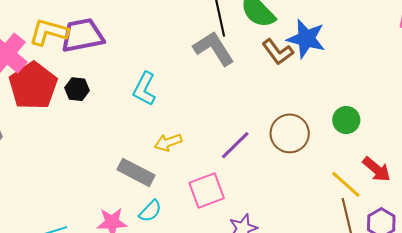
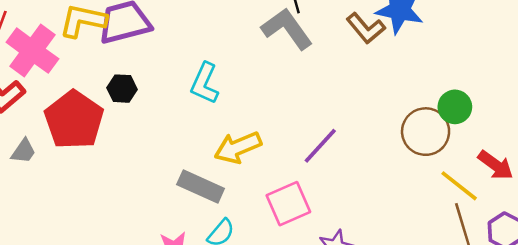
red pentagon: (33, 86) -> (74, 120), moved
brown circle: (290, 133) -> (426, 132), moved
yellow arrow: (168, 142) -> (238, 147), size x1.4

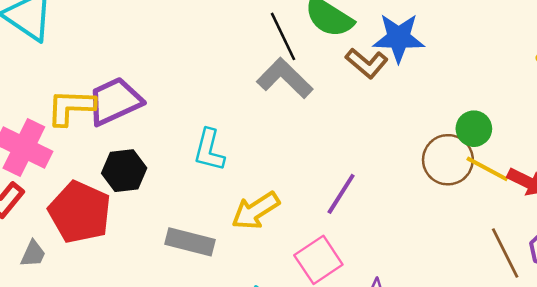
black hexagon: (122, 89) -> (124, 171), size x1.4
yellow line: (459, 186) -> (487, 169), moved
gray rectangle: (201, 187) -> (190, 242), moved

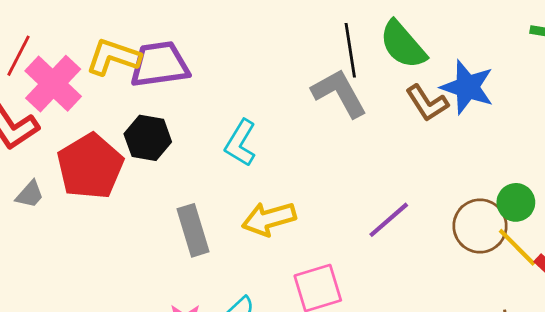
purple line: (341, 194) -> (389, 220), moved
gray rectangle: (190, 242) -> (193, 230), turned 42

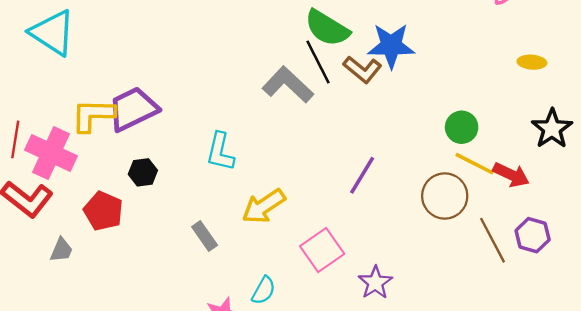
black line: (350, 50) -> (318, 62), moved
black hexagon: (148, 138) -> (143, 172), size x0.7
red pentagon: (90, 166) -> (103, 211), size x0.7
brown circle: (480, 226) -> (445, 196), moved
gray rectangle: (193, 230) -> (205, 236), size x0.7

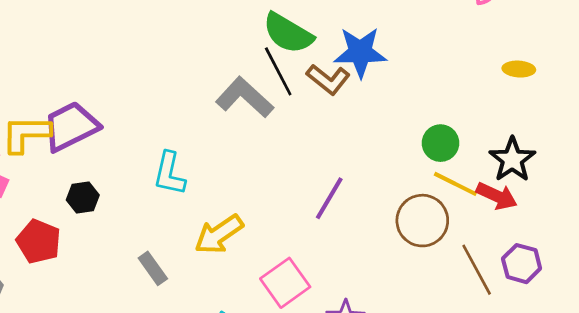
black star: (552, 129) -> (512, 159), moved

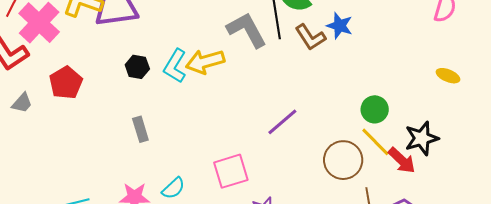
blue star: (360, 52) -> (340, 26), size x0.7
black hexagon: (83, 198) -> (137, 67), moved
yellow arrow: (219, 234) -> (205, 62), moved

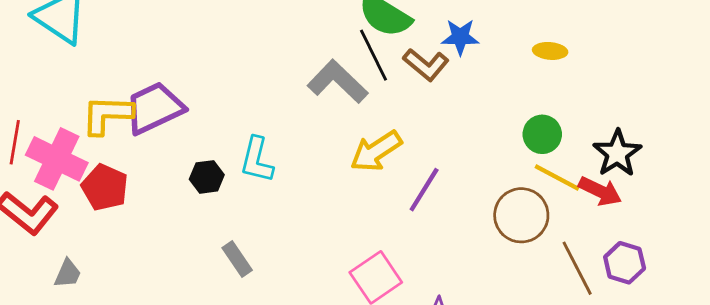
yellow arrow: (205, 62) -> (376, 151), moved
yellow ellipse: (448, 76) -> (550, 51), moved
red pentagon: (66, 83) -> (105, 187), moved

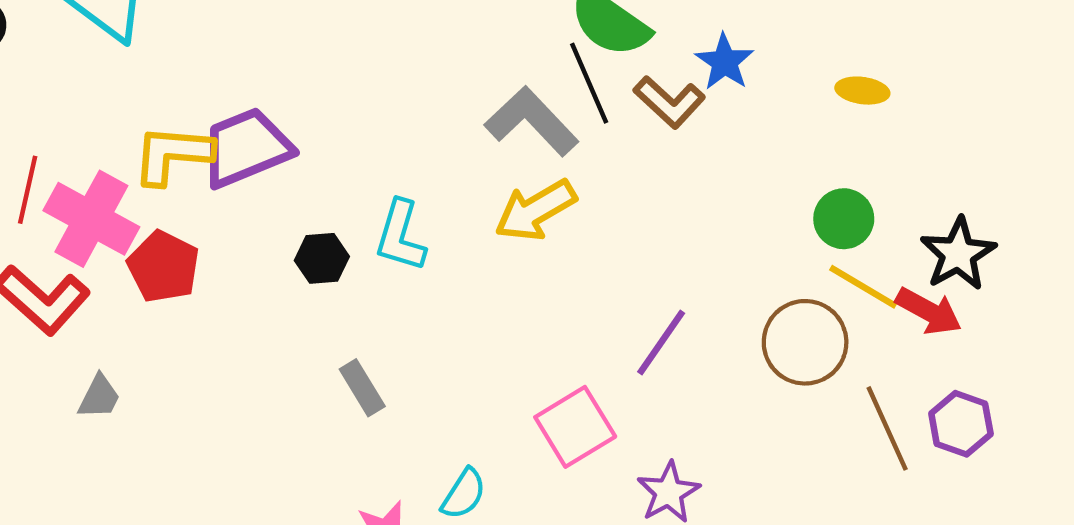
blue star: (460, 37) -> (725, 62), turned 30
yellow arrow: (376, 151) -> (535, 210), moved
purple line: (424, 190) -> (661, 343), moved

